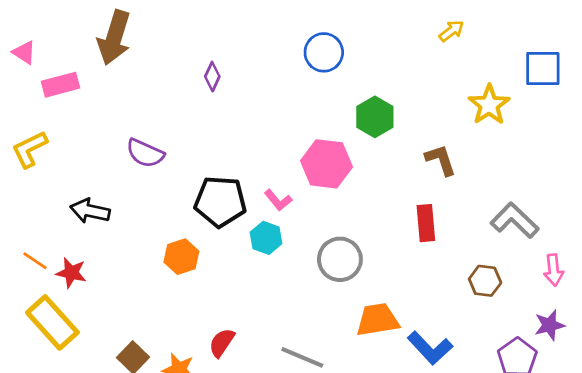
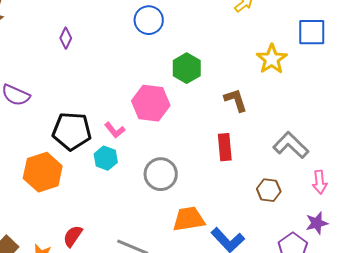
orange hexagon: (181, 257) -> (43, 172), size x1.5

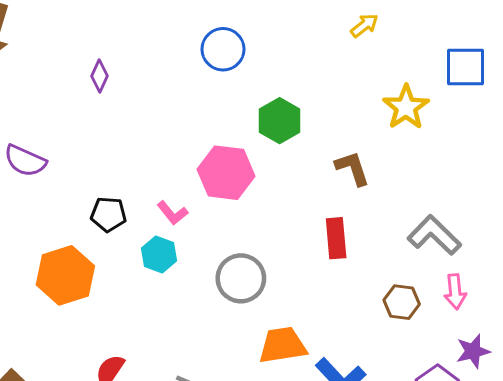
black pentagon: (72, 131) -> (108, 214), size x0.6
pink arrow: (320, 182) -> (455, 292), moved

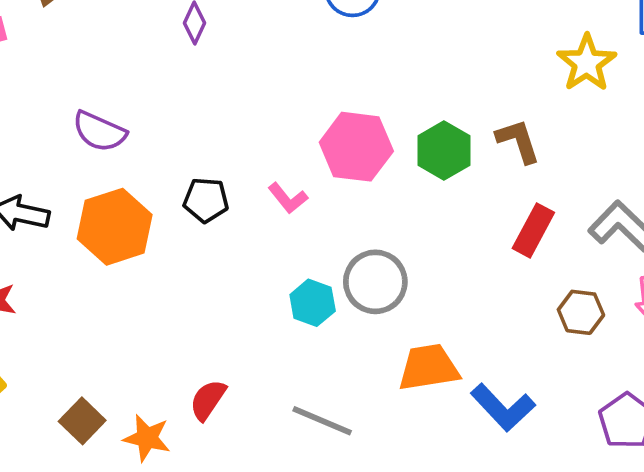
green hexagon: (280, 121) -> (444, 151), moved
red rectangle: (336, 238) -> (533, 230), moved, turned 33
cyan hexagon: (159, 255) -> (313, 303), moved
orange hexagon: (65, 275) -> (115, 227), moved

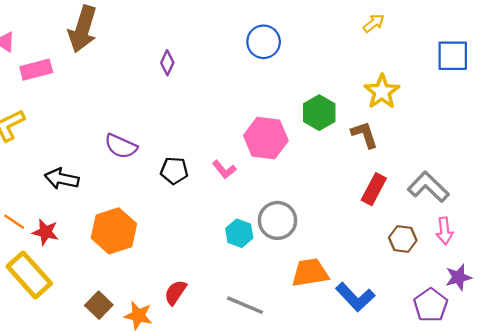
yellow star: (587, 63) -> (382, 92), moved
purple semicircle: (99, 131) -> (121, 146), moved
green hexagon: (444, 151) -> (319, 113), moved
orange hexagon: (115, 227) -> (114, 231), moved

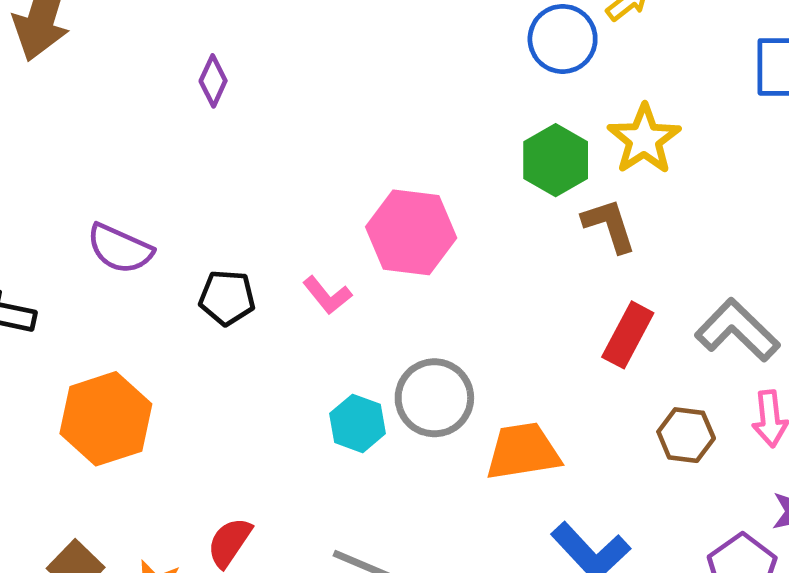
blue circle: (264, 42) -> (563, 39), moved
green hexagon: (319, 113) -> (556, 160), moved
orange trapezoid: (310, 273) -> (523, 451), moved

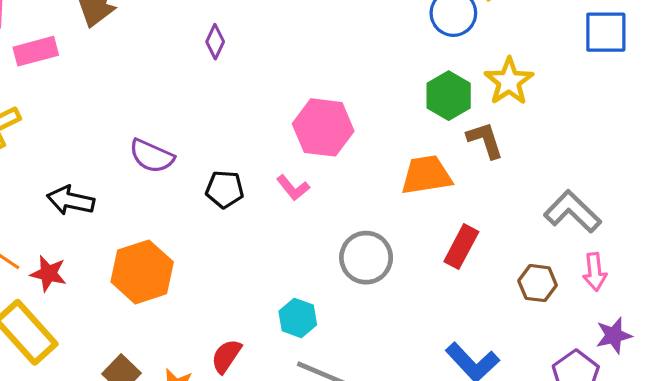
pink hexagon: (411, 232) -> (323, 127), moved
red rectangle: (628, 335) -> (461, 247), moved
cyan hexagon: (358, 423) -> (298, 318), moved
orange trapezoid: (523, 451) -> (426, 175), moved

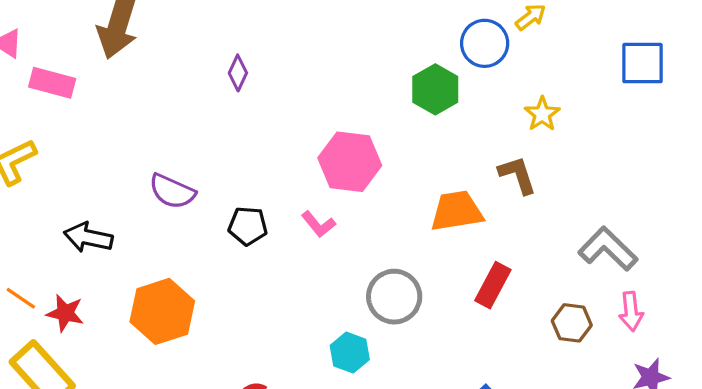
pink rectangle: (36, 51) -> (52, 83), turned 30
yellow star: (509, 81) -> (542, 114), size x0.7
green hexagon: (449, 96) -> (435, 89), moved
cyan hexagon: (298, 318) -> (350, 353), moved

